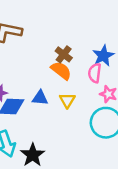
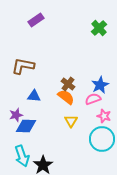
pink semicircle: (95, 73) -> (93, 99), turned 63
blue triangle: (40, 98) -> (34, 96), moved

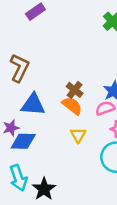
brown L-shape: (23, 66) -> (20, 68), turned 105
blue triangle: (34, 96) -> (33, 105), size x1.5

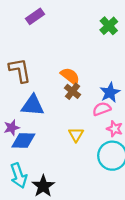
brown L-shape: (20, 68) -> (20, 70), turned -36
orange semicircle: (72, 106) -> (70, 76), moved

